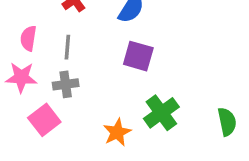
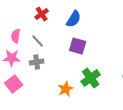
gray line: (67, 47) -> (38, 41), turned -48
pink square: (44, 120) -> (14, 84), moved

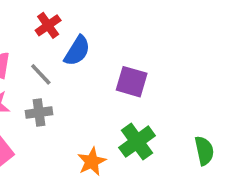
blue semicircle: (74, 19) -> (77, 51), moved
purple square: (78, 46) -> (132, 82), moved

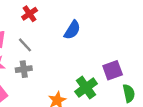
blue semicircle: (77, 51) -> (72, 30), moved
purple square: (132, 82) -> (113, 70), moved, turned -36

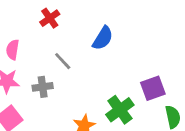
gray line: (25, 45) -> (63, 61), moved

